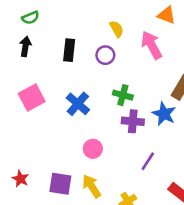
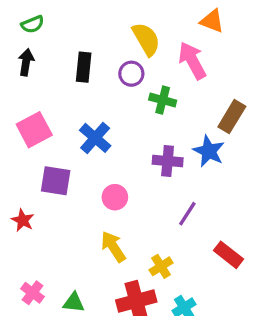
yellow semicircle: (117, 29) -> (146, 39), size x1.5
green cross: (123, 95) -> (163, 100), moved
red star: (20, 179) -> (23, 220), moved
purple square: (60, 184) -> (56, 181), moved

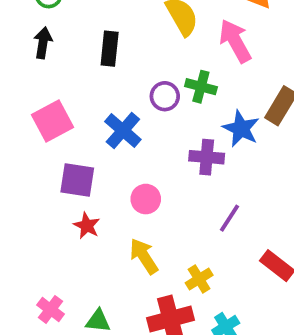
purple circle: (131, 74) -> (165, 96), moved
blue star: (209, 151) -> (241, 129), moved
red star: (23, 220) -> (87, 226), moved

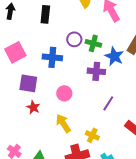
green cross: (201, 87) -> (93, 43), moved
blue cross: (123, 130) -> (52, 57), turned -36
yellow cross: (199, 279) -> (92, 135), turned -32

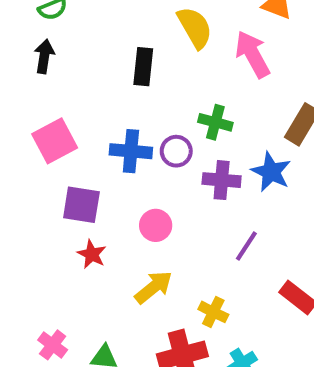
black rectangle: (45, 14) -> (143, 67), moved
purple circle: (74, 39) -> (176, 151), moved
blue star: (114, 56) -> (271, 172), moved
yellow arrow: (63, 123) -> (154, 287), turned 84

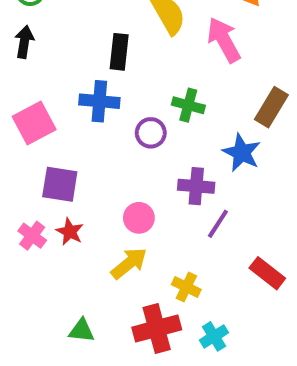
blue cross: (131, 151) -> (99, 101), moved
purple cross: (222, 180) -> (196, 186), moved
pink circle: (156, 225) -> (139, 218), moved
pink cross: (53, 345) -> (32, 236), moved

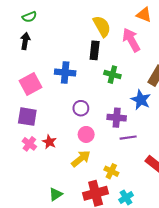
black rectangle: (119, 52) -> (95, 50), moved
purple circle: (151, 133) -> (81, 108), moved
purple square: (60, 184) -> (27, 117), moved
purple line: (218, 224) -> (128, 138), turned 49
green triangle: (82, 330) -> (56, 194), turned -40

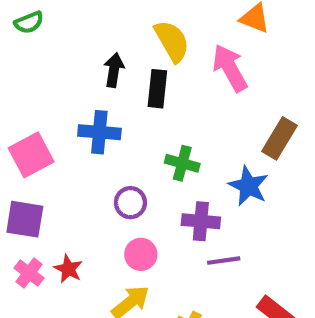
black arrow: (25, 41) -> (114, 70), moved
green cross: (112, 75) -> (182, 163), moved

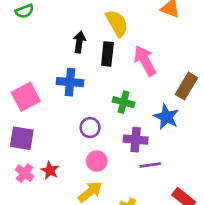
pink arrow: (230, 68) -> (145, 61), moved

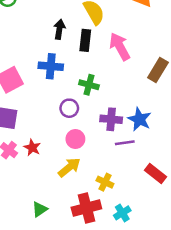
green cross: (124, 102) -> (89, 85), moved
blue star: (166, 117) -> (139, 119), moved

